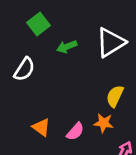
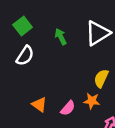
green square: (39, 24) -> (23, 26), moved
green arrow: (67, 47) -> (61, 37), turned 84

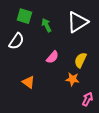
green square: (23, 26) -> (24, 16), moved, turned -35
pink semicircle: (68, 108) -> (52, 57), moved

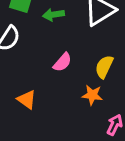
green arrow: (46, 25) -> (54, 15), turned -72

